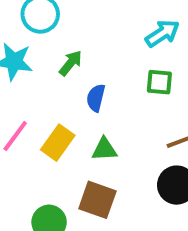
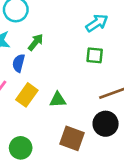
blue semicircle: (96, 98) -> (19, 63), moved
brown square: (97, 200) -> (72, 138), moved

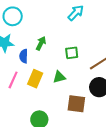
green arrow: (36, 42) -> (41, 43), moved
green square: (95, 55) -> (72, 53), moved

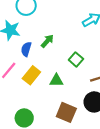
green square: (72, 53) -> (76, 59), turned 32

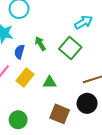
green arrow: (47, 41) -> (40, 44), turned -72
green square: (76, 59) -> (70, 48), moved, size x1.5

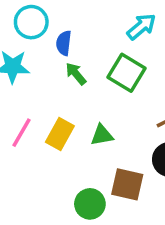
blue semicircle: (19, 52) -> (64, 43), moved
green circle: (18, 120) -> (90, 204), moved

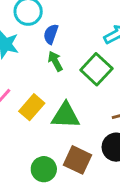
green triangle: (102, 135) -> (66, 116), size x1.5

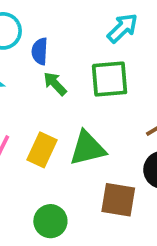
green square: (96, 69) -> (110, 79), turned -32
green circle: (44, 169) -> (50, 221), moved

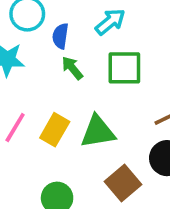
cyan arrow: (123, 28) -> (110, 22), moved
brown square: (118, 200) -> (123, 183), turned 36

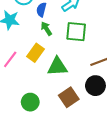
yellow rectangle: (55, 130) -> (35, 53), moved

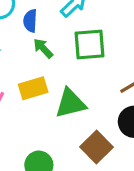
yellow rectangle: (35, 53) -> (33, 88), turned 48

